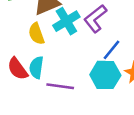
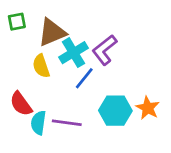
blue line: (112, 50) -> (84, 78), moved
cyan semicircle: (36, 67) -> (38, 123), moved

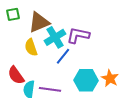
purple L-shape: (105, 50) -> (78, 35), turned 50

